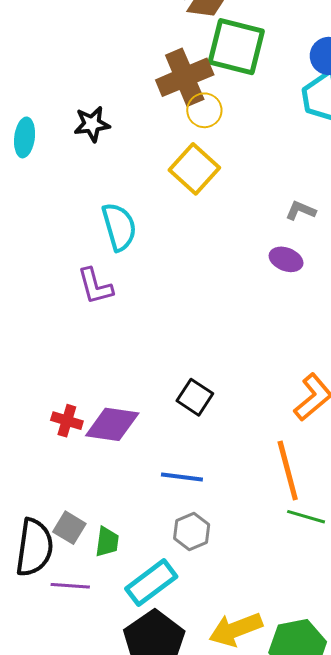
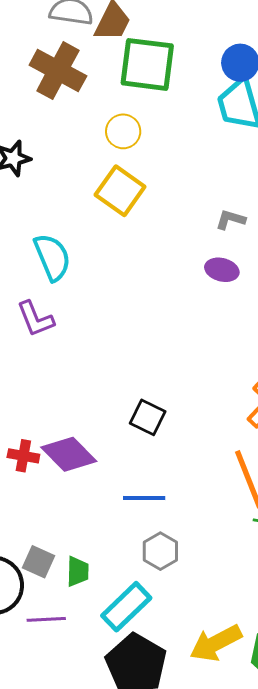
brown cross: (185, 77) -> (58, 71), moved, turned -32
purple diamond: (112, 424) -> (69, 454), turned 44

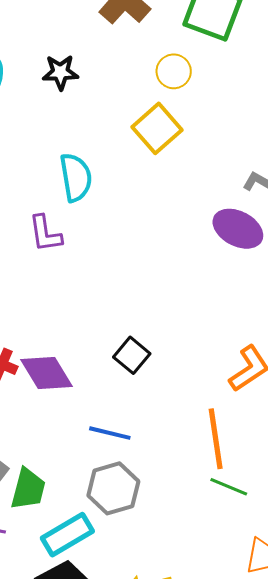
purple ellipse: (222, 270) -> (238, 229), size x1.5
gray hexagon: (160, 551) -> (113, 488), size x1.4
green trapezoid: (78, 571) -> (28, 489), size x1.4

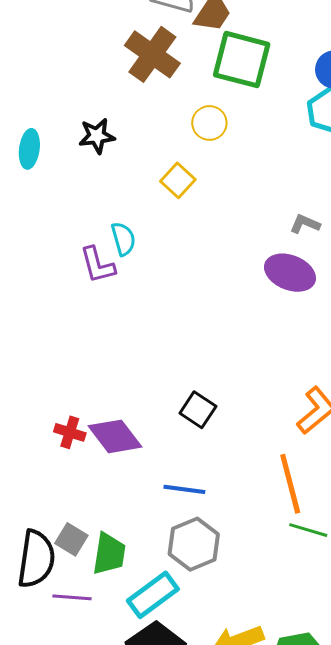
yellow square: (157, 128) -> (178, 180), moved, size x0.7
cyan semicircle: (76, 177) -> (123, 239), size x0.7
purple L-shape: (45, 234) -> (97, 265), moved

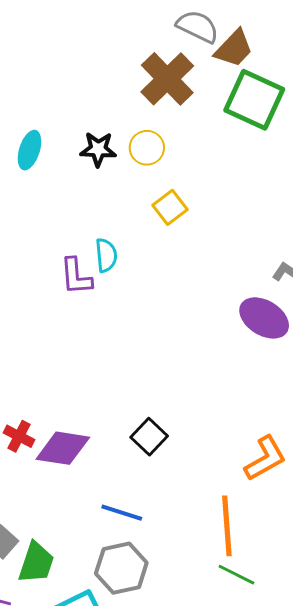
yellow circle: (209, 123) -> (147, 148), moved
purple diamond: (115, 436) -> (63, 448), turned -54

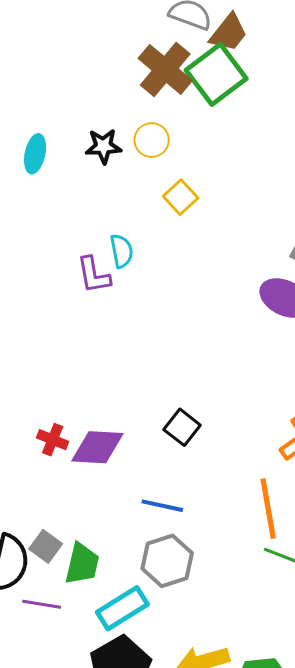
green square: (254, 100) -> (216, 74), moved, turned 34

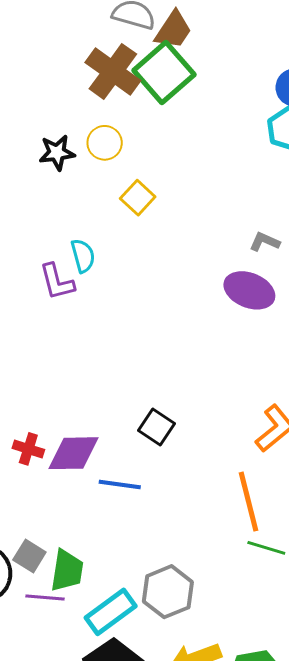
blue line: (162, 506) -> (120, 484), moved
gray hexagon: (167, 561) -> (168, 592), moved
purple line: (42, 604) -> (45, 597), moved

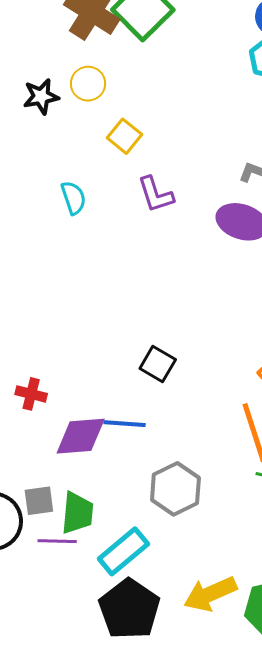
purple L-shape: (57, 282) -> (156, 194), moved
purple diamond: (73, 453) -> (81, 436), moved
gray square: (29, 556) -> (39, 501), turned -36
gray hexagon: (168, 592) -> (175, 489), moved

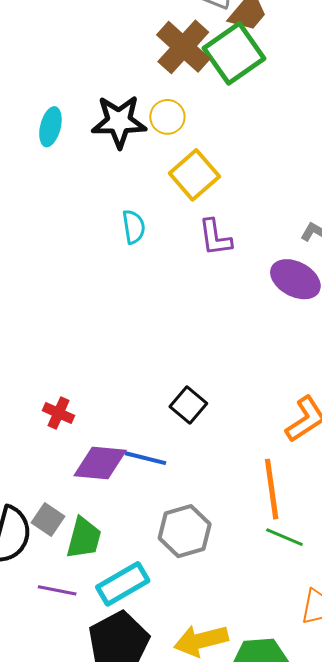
black star: (41, 96) -> (119, 122), size x1.5
yellow square: (125, 136) -> (194, 175), size x1.4
gray square: (39, 501) -> (48, 520), turned 32
purple line: (57, 541) -> (57, 590), moved

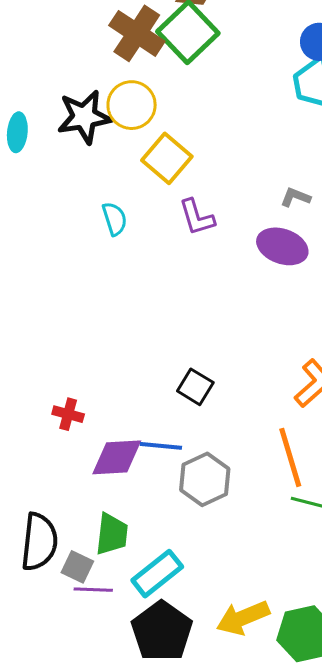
yellow circle: (167, 117) -> (132, 105), size x1.4
gray square: (48, 520) -> (77, 567), moved
gray hexagon: (185, 531) -> (205, 479), moved

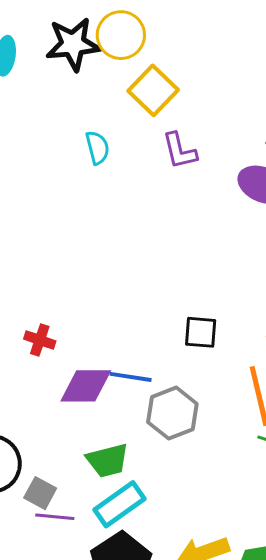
black square: (195, 387) -> (201, 332), moved, turned -30
green trapezoid: (112, 534) -> (107, 460), moved, turned 66

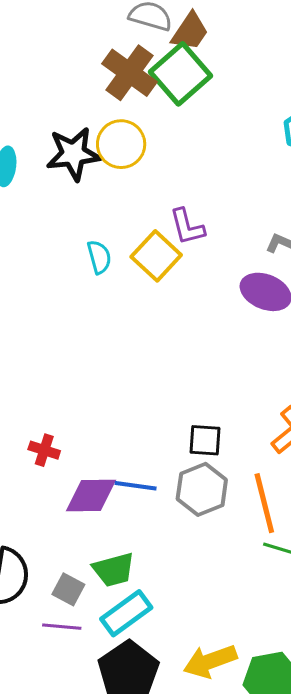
yellow square: (153, 90) -> (156, 256), moved
purple L-shape: (179, 151) -> (187, 227), moved
gray hexagon: (172, 413) -> (202, 489), moved
gray square: (40, 493) -> (68, 589), moved

